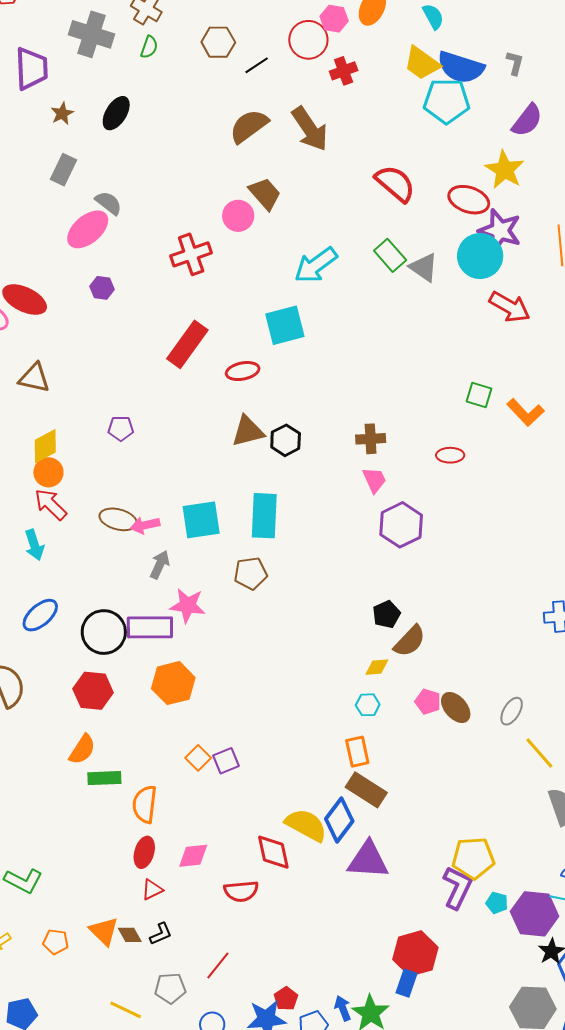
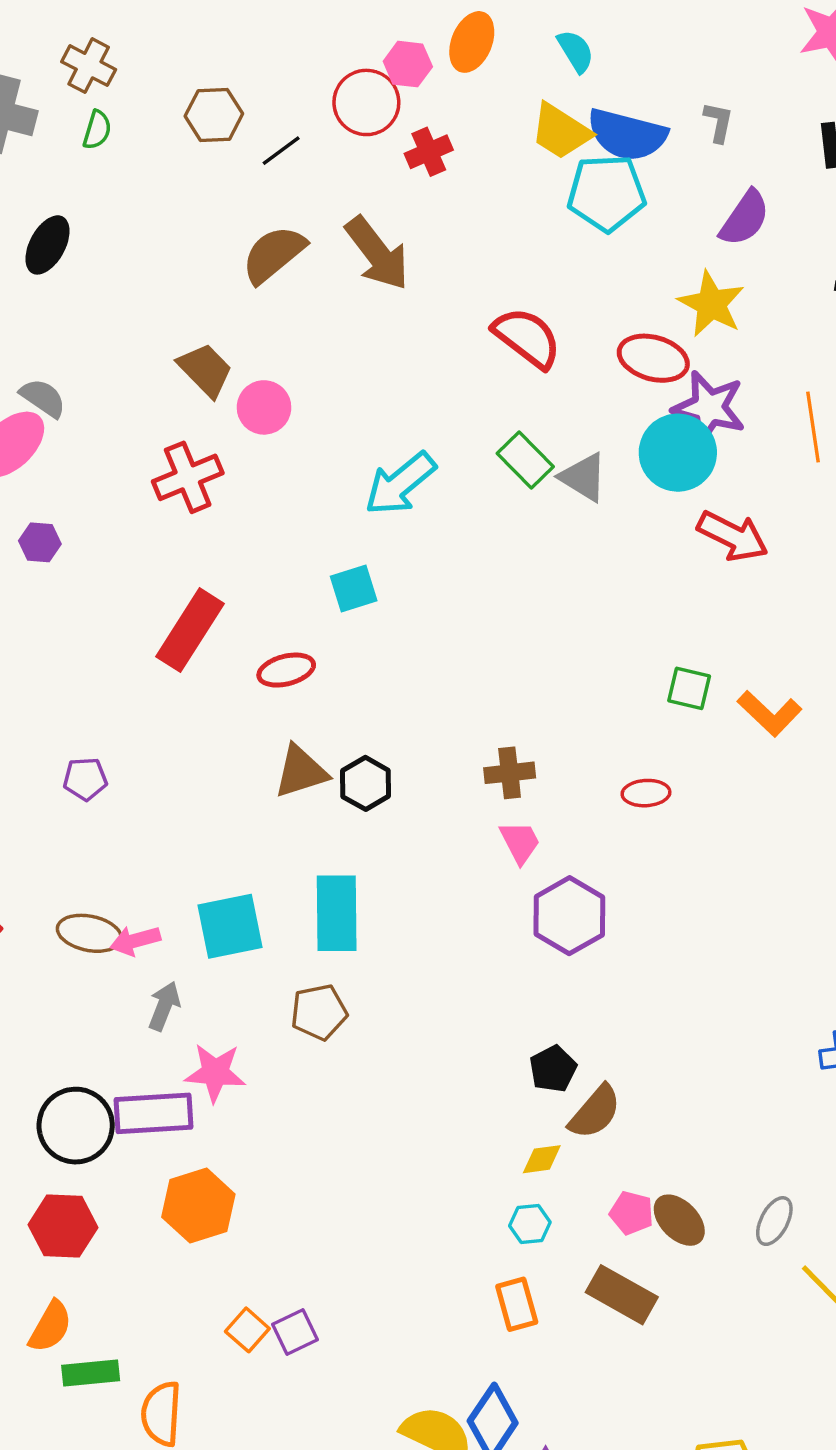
brown trapezoid: (265, 194) -> (205, 370), moved
cyan square: (285, 325) -> (354, 588), size x0.7
brown rectangle: (366, 790) -> (622, 1295), moved

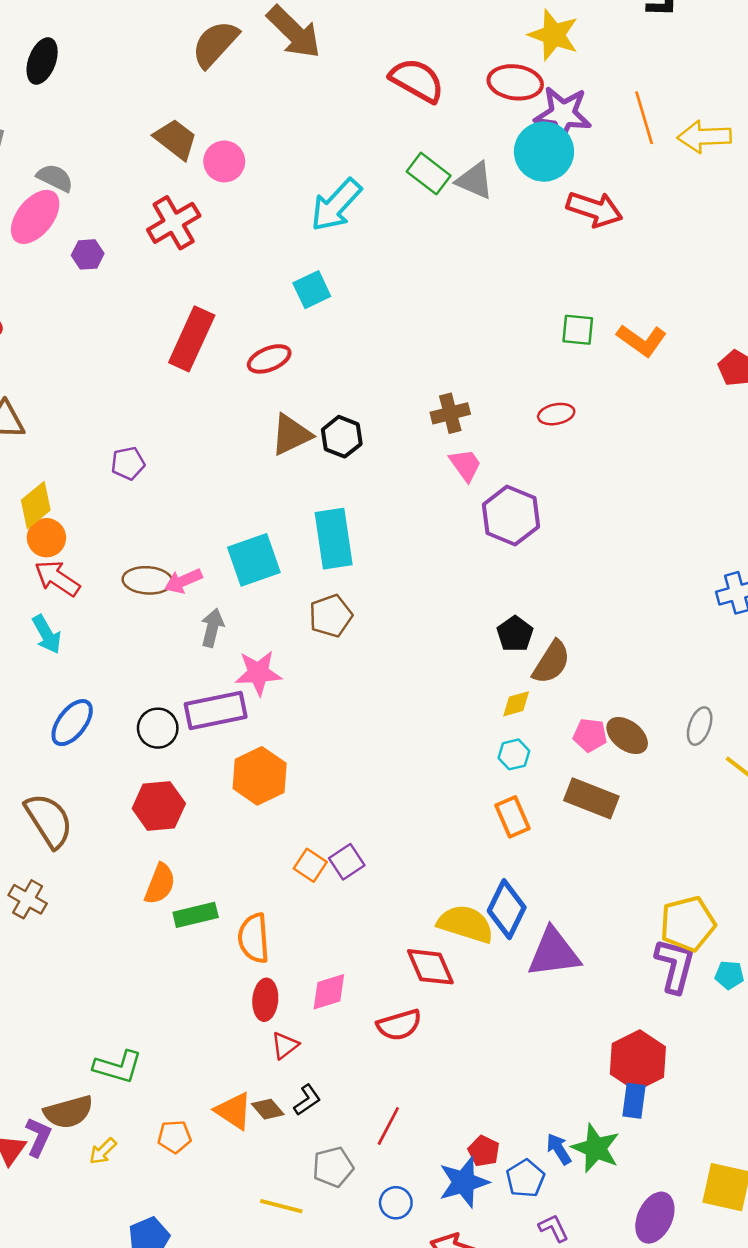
purple hexagon: (40, 542) -> (88, 254), moved
black circle: (76, 1126) -> (158, 728), size x0.7

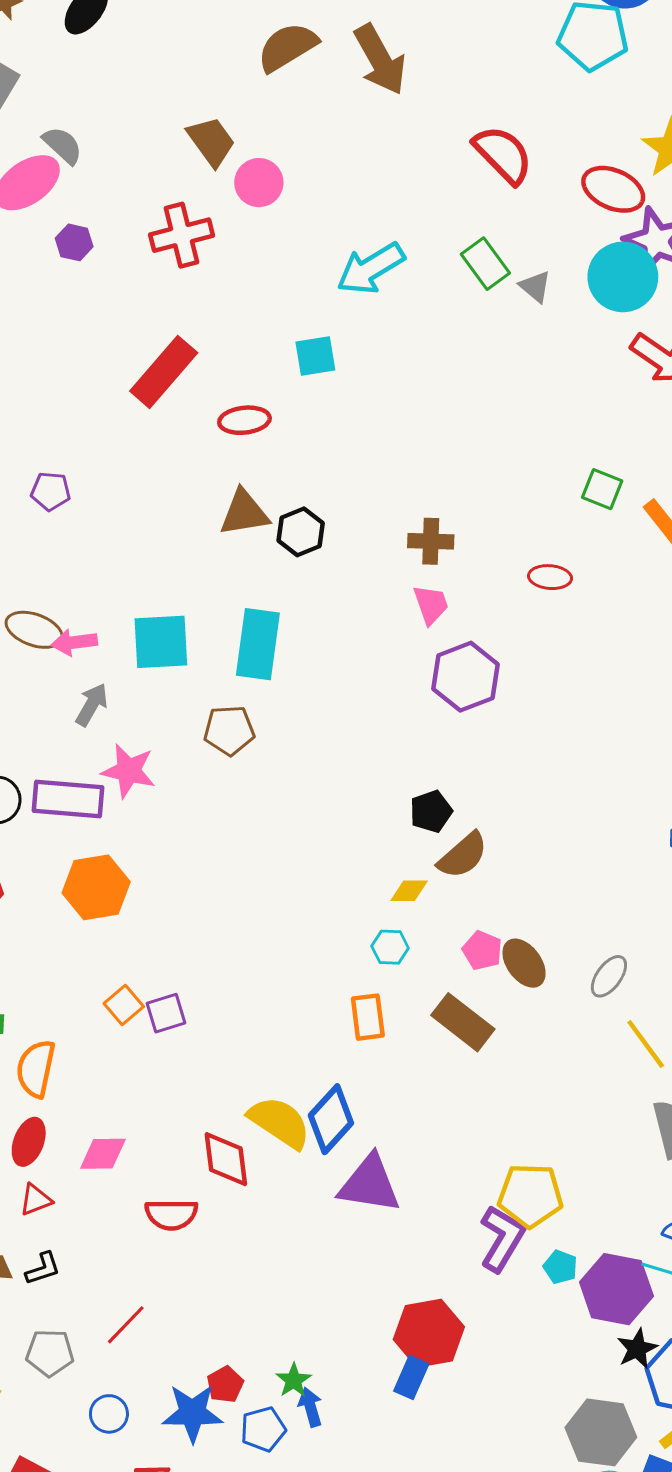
gray triangle: (475, 180) -> (535, 287), size x0.7
green star: (596, 1148) -> (294, 1380), moved, size x0.6

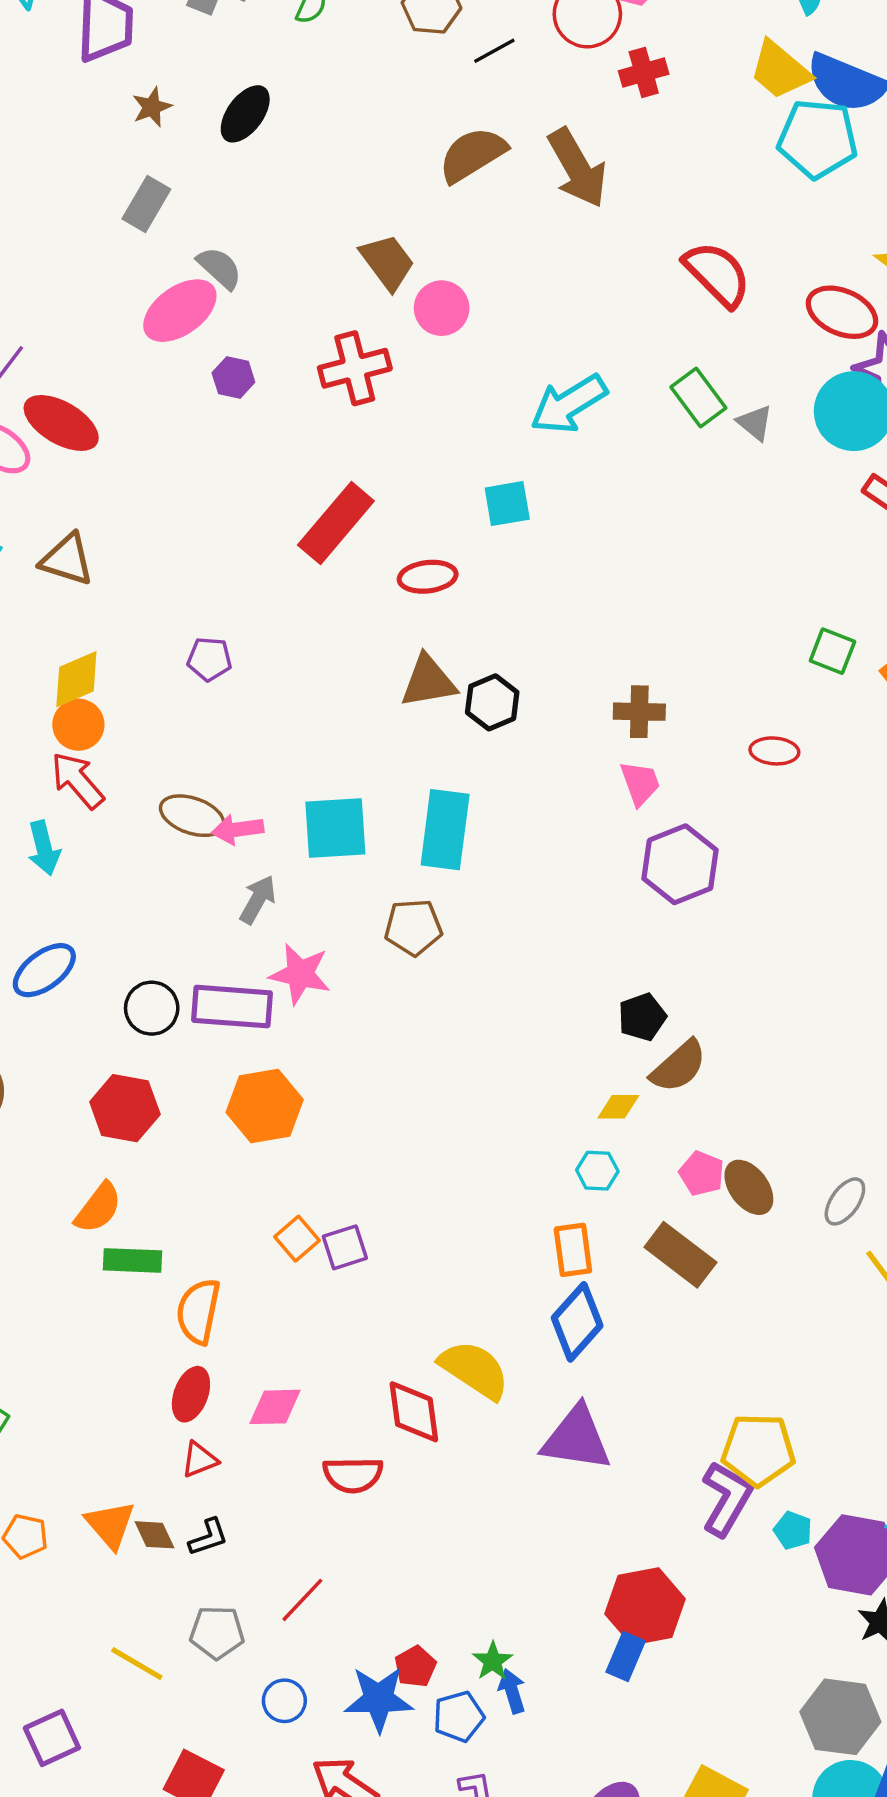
blue diamond: (331, 1119) -> (577, 1322), moved

